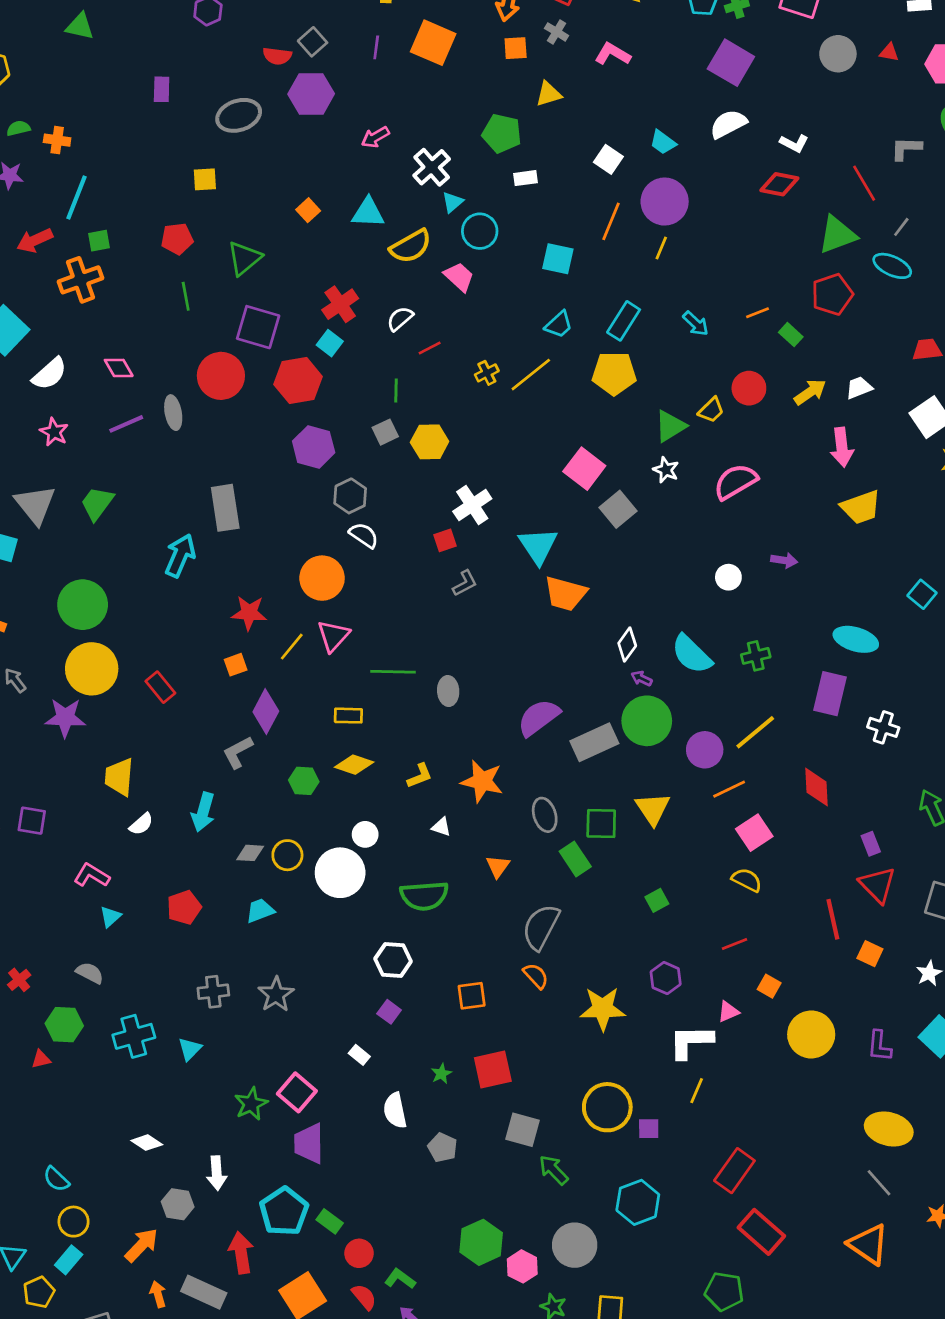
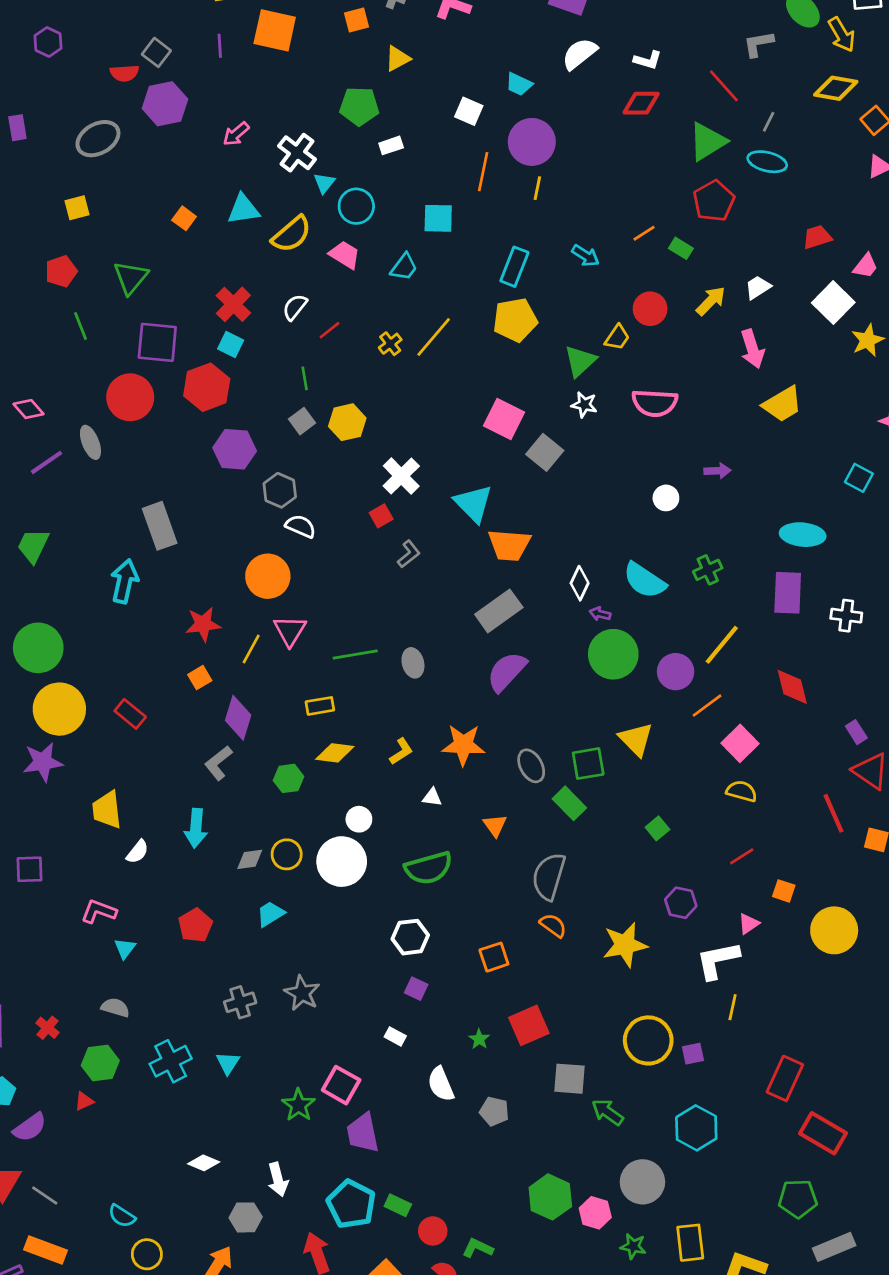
cyan trapezoid: (559, 325) -> (404, 267), moved
pink semicircle: (735, 482) -> (655, 403), turned -135
gray rectangle: (594, 742) -> (499, 611), moved

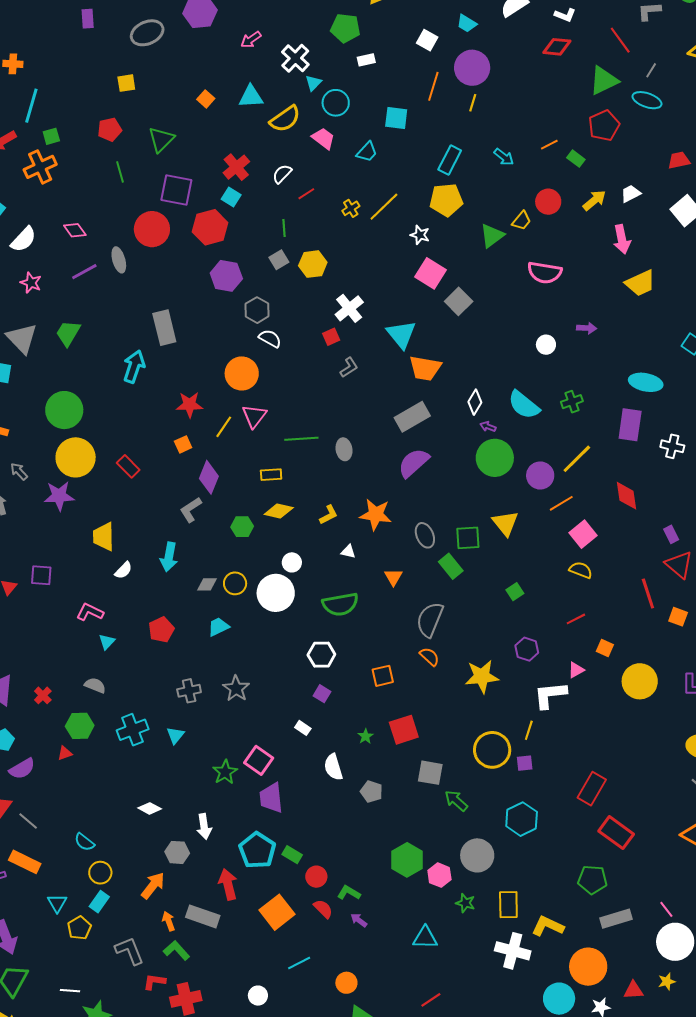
white star: (584, 405) -> (420, 235), moved
yellow line: (733, 1007) -> (529, 730), moved

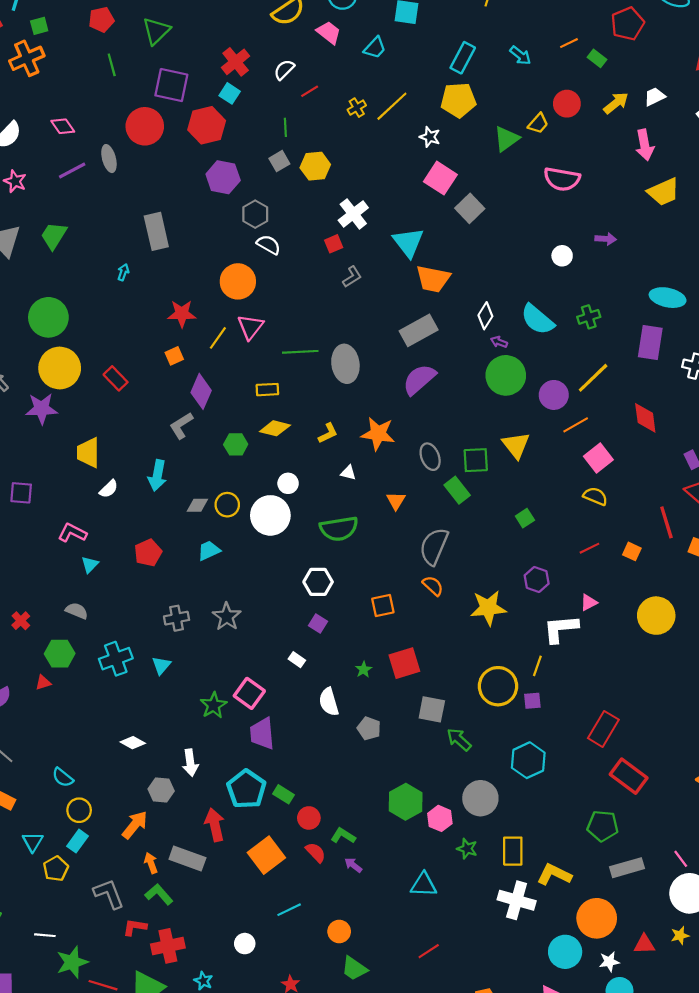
cyan arrow: (134, 367) -> (123, 272), size x0.5
gray ellipse: (344, 449) -> (345, 364), size x1.6
orange square: (605, 648) -> (632, 551), moved

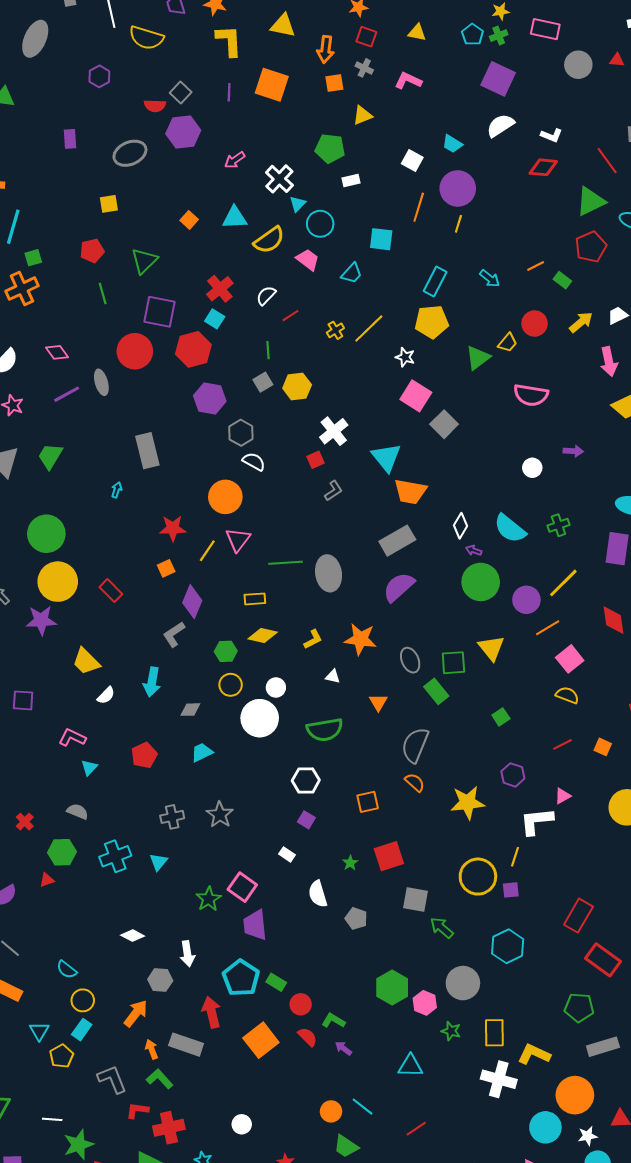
yellow trapezoid: (88, 453) -> (86, 661), turned -44
yellow circle: (227, 505) -> (231, 685), moved
cyan line: (289, 910) -> (362, 1107), moved, turned 65

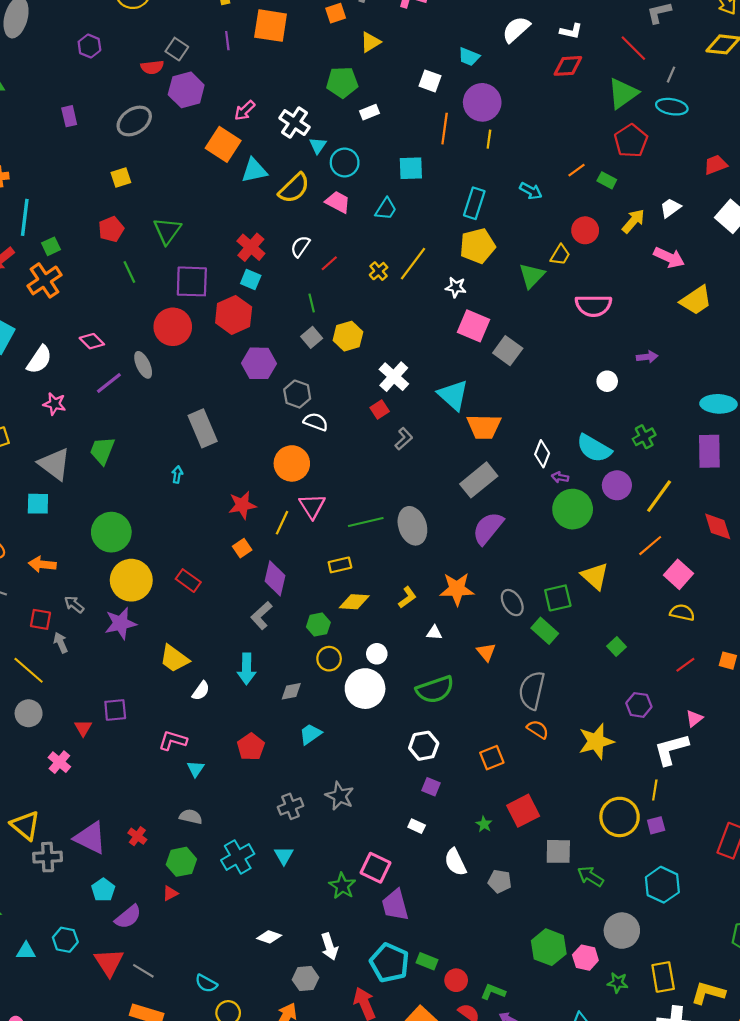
orange square: (189, 220) -> (223, 144), moved, size x1.8
pink arrow: (609, 362) -> (669, 257), turned -44
purple circle: (526, 600) -> (617, 485), moved

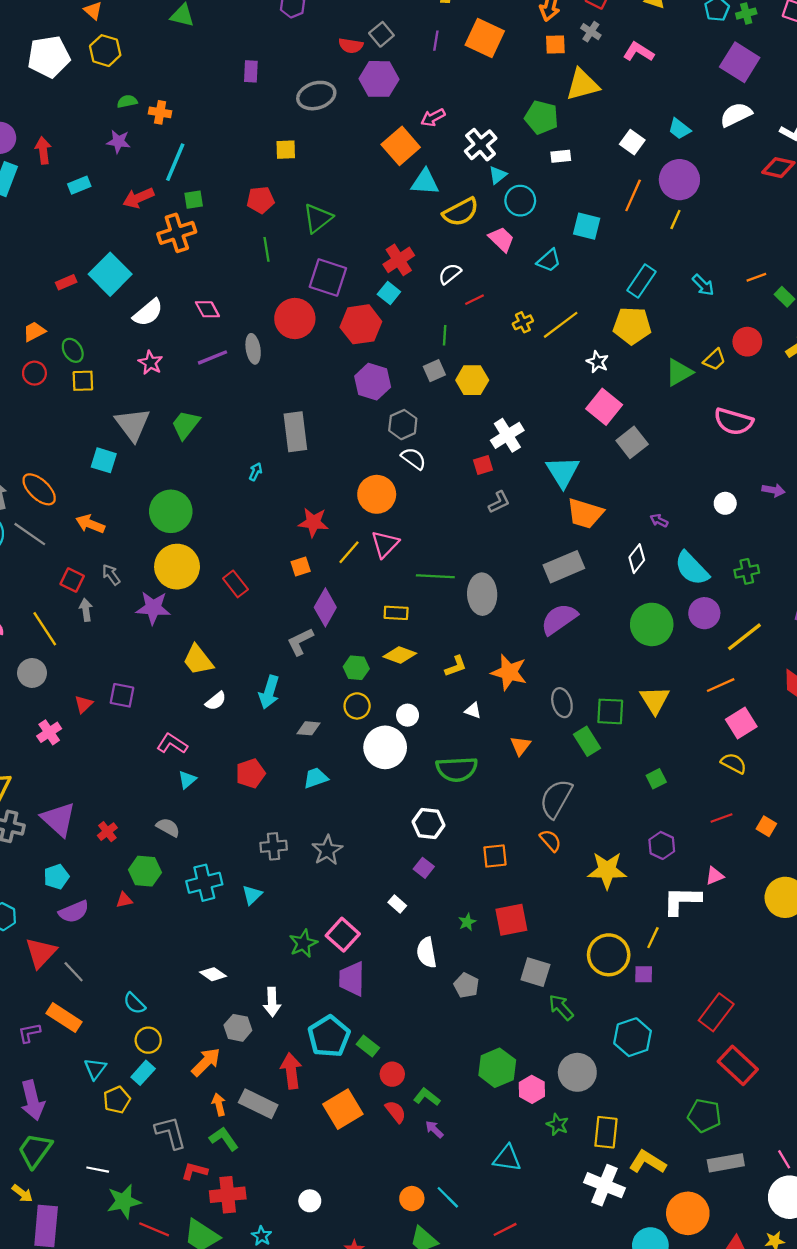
yellow triangle: (370, 42) -> (582, 85), size x1.5
purple arrow: (560, 477) -> (659, 521), moved

